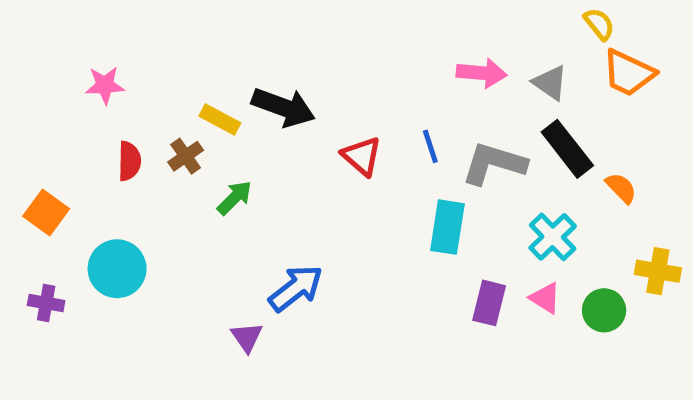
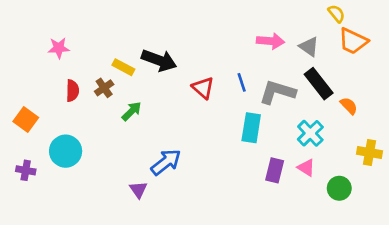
green circle: (604, 310) -> (339, 188), moved

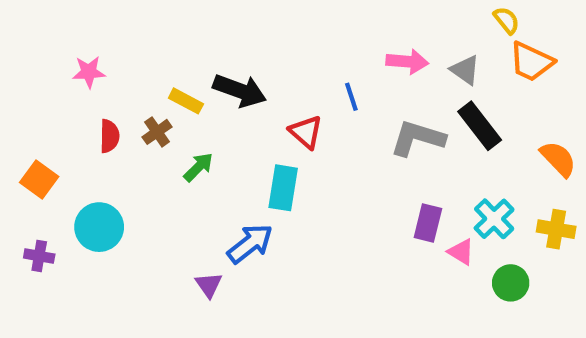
blue line: (242, 82) -> (351, 97), moved
orange semicircle: (349, 106) -> (558, 159), moved, size x1.4
cyan rectangle: (251, 128) -> (283, 188), moved
cyan cross: (310, 133) -> (494, 219), moved
purple rectangle: (275, 170) -> (428, 223), moved

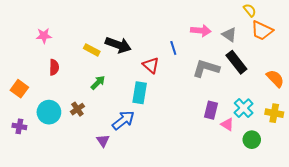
brown cross: (157, 132) -> (77, 109), moved

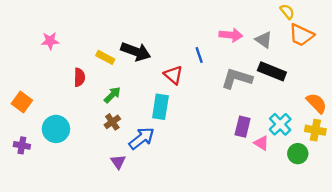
black rectangle: (236, 62) -> (272, 71), turned -30
red semicircle: (54, 67) -> (79, 77), moved
orange semicircle: (275, 78) -> (317, 103), moved
brown cross: (77, 109) -> (112, 122), moved
green circle: (252, 140) -> (298, 154), moved

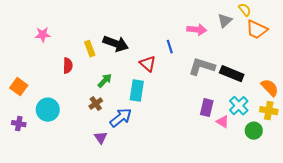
gray triangle: (264, 40) -> (225, 21), moved, turned 42
yellow rectangle: (105, 57) -> (90, 49), turned 42
black rectangle: (272, 71) -> (232, 74), moved
green arrow: (112, 95) -> (105, 81), moved

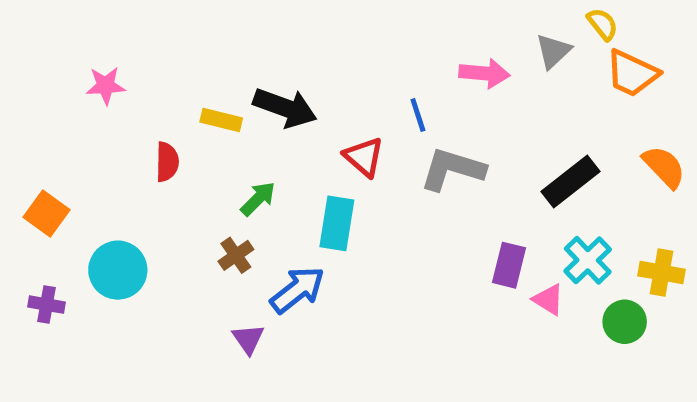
yellow rectangle: (90, 49) -> (221, 120), turned -56
gray L-shape: (202, 67) -> (452, 169), moved
black rectangle: (232, 74) -> (570, 182), turned -60
orange semicircle: (270, 88) -> (664, 167), moved

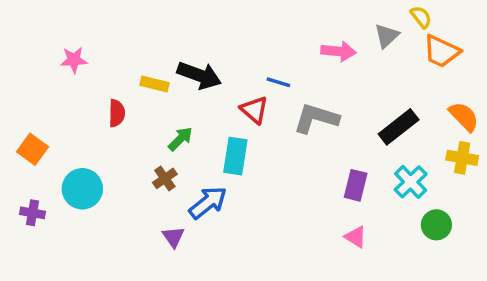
blue line: (418, 115) -> (278, 82), moved, turned -55
yellow cross: (662, 273) -> (462, 158), moved
pink triangle: (548, 300) -> (356, 237), moved

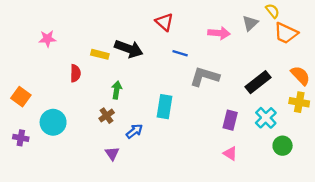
red triangle: (254, 110) -> (164, 22), moved
green arrow: (180, 139) -> (117, 90), turned -36
cyan rectangle: (235, 156) -> (164, 107), moved
blue arrow: (208, 203) -> (134, 131), size x0.7

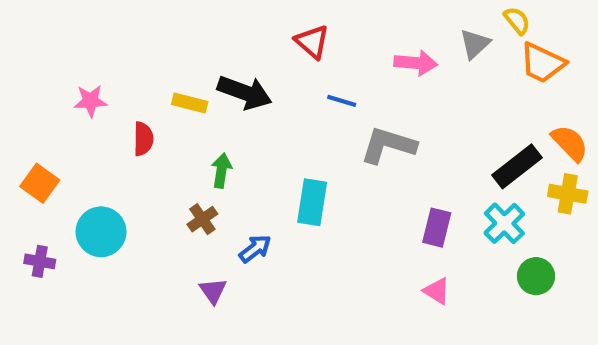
pink star: (47, 39) -> (90, 101), moved
black rectangle: (258, 82) -> (517, 166), moved

